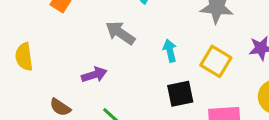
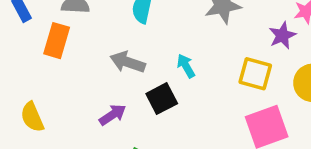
yellow square: (216, 61) -> (255, 74), moved
black square: (180, 94) -> (162, 99), moved

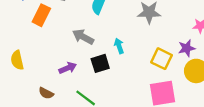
purple star: (282, 35) -> (187, 48), moved

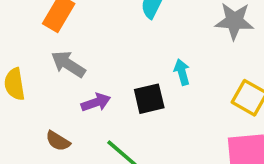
gray arrow: (83, 37) -> (68, 64), moved

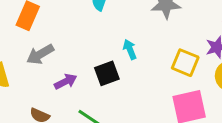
gray arrow: (68, 64) -> (40, 54), turned -56

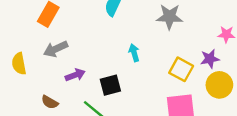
black square: (107, 73) -> (110, 85), moved

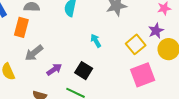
yellow square: (181, 69) -> (136, 44), turned 36
black square: (110, 85) -> (84, 71), turned -30

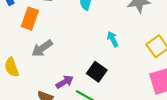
purple arrow: (54, 69) -> (65, 82), moved

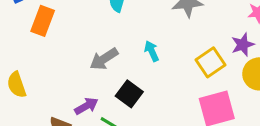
gray arrow: (42, 48) -> (104, 59), moved

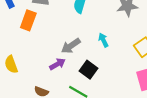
purple arrow: (86, 106) -> (57, 64), moved

